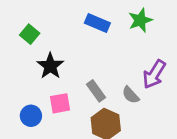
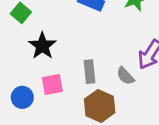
gray rectangle: (96, 91) -> (90, 72), turned 30

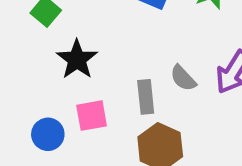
gray semicircle: (125, 76) -> (183, 78), moved

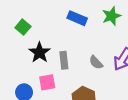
gray rectangle: (146, 97) -> (64, 60), moved

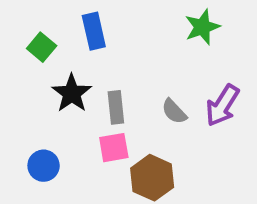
blue rectangle: (77, 18) -> (94, 31), moved, turned 54
pink square: (47, 82) -> (114, 148), moved

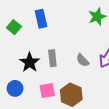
black star: (72, 93) -> (30, 62), moved
pink square: (114, 148) -> (47, 91), moved

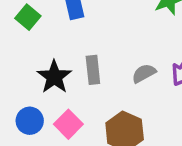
gray semicircle: (83, 60) -> (144, 73), turned 104
pink square: (47, 91) -> (68, 124), moved, turned -35

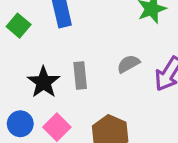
gray semicircle: (144, 73) -> (128, 64), moved

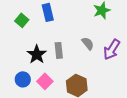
gray semicircle: (128, 64) -> (88, 43), turned 80

